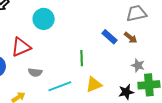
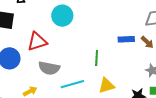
blue rectangle: (110, 37) -> (126, 39), turned -49
gray semicircle: (35, 72) -> (49, 68), size x1.5

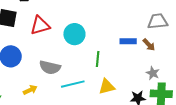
cyan circle: (62, 16) -> (74, 34), moved
red triangle: (37, 42) -> (40, 25), moved

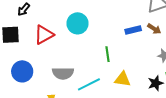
cyan circle: (74, 34) -> (78, 23), moved
yellow triangle: (107, 87) -> (123, 79), turned 36

